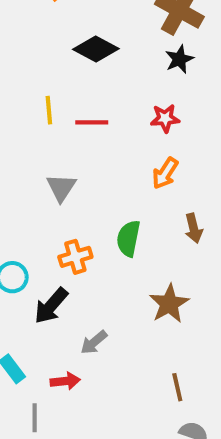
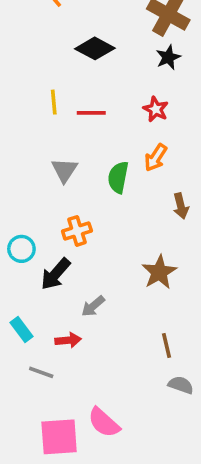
red star: (165, 118) -> (156, 109), turned 30
green semicircle: (128, 238) -> (118, 177), moved
gray line: (35, 418) -> (41, 372), turned -70

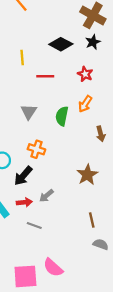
black diamond: (95, 48) -> (61, 44), moved
yellow line: (54, 102) -> (22, 57), moved
orange cross: (77, 231) -> (36, 149), turned 35
red arrow: (68, 340) -> (24, 202), moved
gray line: (41, 372) -> (34, 226), moved

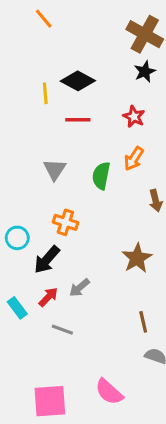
black diamond: (61, 44) -> (78, 81), moved
red arrow: (24, 202) -> (48, 297), turned -40
pink semicircle: (53, 268) -> (109, 392), moved

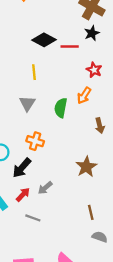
yellow line: (45, 93) -> (34, 72), moved
red star: (134, 117) -> (94, 70), moved
red line: (78, 120) -> (70, 47), moved

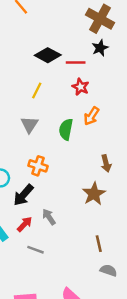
red star: (94, 70) -> (81, 87), moved
yellow line: (34, 72) -> (37, 90), turned 32
brown arrow: (100, 126) -> (106, 163), moved
gray arrow: (45, 188) -> (49, 217), turned 96

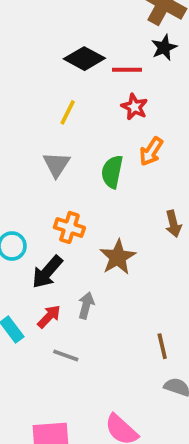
brown star: (94, 194) -> (118, 257), moved
gray arrow: (49, 217) -> (86, 305), turned 49

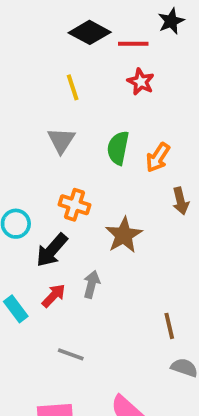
yellow line: (68, 112) -> (73, 87), turned -45
orange arrow: (151, 151) -> (158, 157), moved
gray line: (66, 355) -> (71, 354), moved

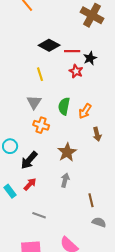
black star: (171, 21) -> (90, 58), moved
orange cross: (75, 205) -> (41, 125), moved
gray arrow: (92, 284) -> (65, 180), moved

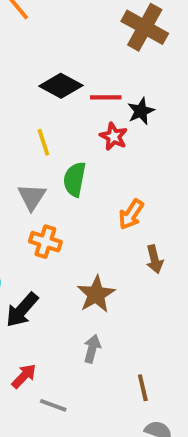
green semicircle: (64, 106) -> (75, 179), moved
red arrow: (30, 184) -> (24, 376), moved
gray line: (39, 215) -> (53, 405), moved

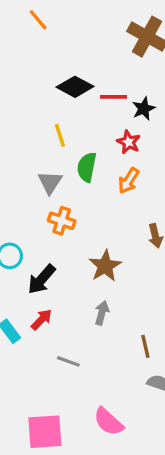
red star: (114, 136) -> (129, 142), moved
orange arrow: (131, 214) -> (129, 181), moved
red arrow: (24, 376) -> (42, 320), moved

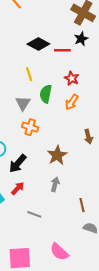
black star: (144, 109) -> (81, 39), moved

